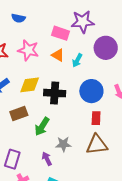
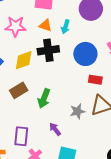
black cross: (55, 93) -> (48, 50), moved
red rectangle: (96, 118) -> (95, 80), turned -72
gray star: (63, 144) -> (77, 111), moved

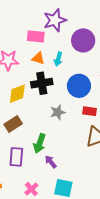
green arrow: (44, 98) -> (40, 143), moved
gray star: (77, 111) -> (58, 112), moved
purple rectangle: (21, 136) -> (16, 157), moved

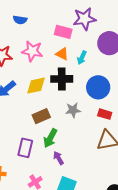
brown rectangle: (13, 124) -> (41, 116), moved

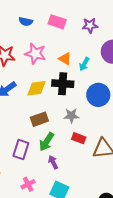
purple star: (84, 19) -> (90, 25), size x0.7
pink rectangle: (63, 32) -> (57, 22), moved
red rectangle: (105, 114) -> (79, 138), moved

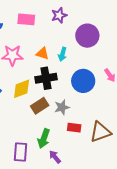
brown rectangle: (39, 119) -> (40, 106), moved

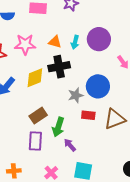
purple circle: (87, 36) -> (99, 39), moved
blue circle: (83, 81) -> (98, 86), moved
brown rectangle: (40, 106) -> (38, 116), moved

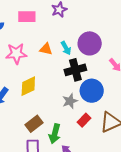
cyan arrow: (75, 42) -> (66, 48), turned -40
black cross: (59, 67) -> (75, 70), moved
red rectangle: (88, 115) -> (84, 120), turned -48

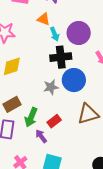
orange triangle: (46, 49) -> (44, 19), moved
red rectangle: (84, 120) -> (54, 121), moved

